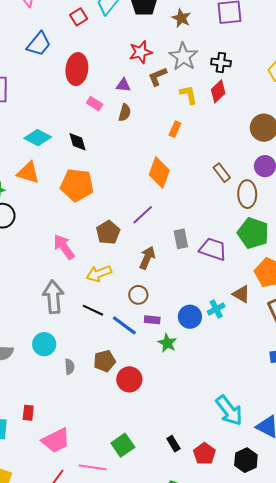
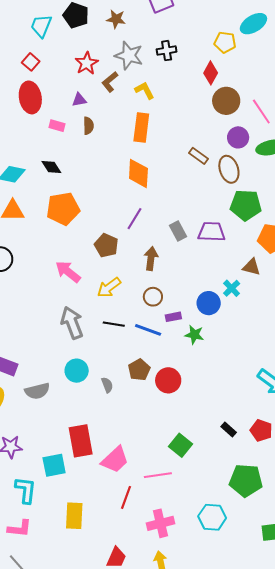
red square: (79, 17) -> (31, 62), moved
red diamond: (218, 91) -> (211, 73), moved
orange rectangle: (175, 129) -> (141, 127), size x1.8
red rectangle: (28, 413) -> (81, 441), size x2.0

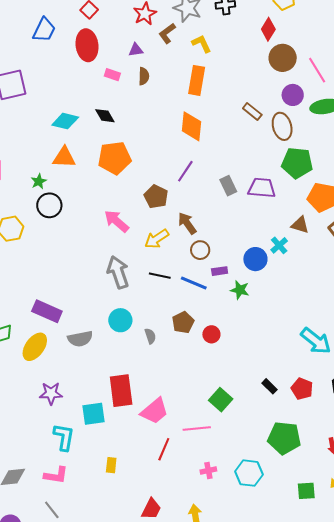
brown arrow: (151, 259) -> (187, 223), moved, turned -45
red circle: (168, 380) -> (211, 334), size x0.7
yellow rectangle: (74, 516) -> (111, 465), size x0.6
pink cross: (160, 523) -> (208, 470), moved, size x0.6

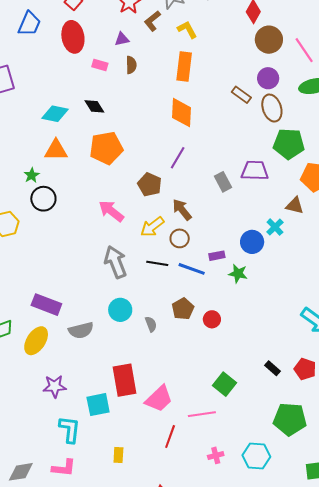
purple circle: (293, 95) -> (268, 78), moved
gray rectangle: (228, 186) -> (223, 182), moved
brown circle: (200, 250) -> (180, 238), moved

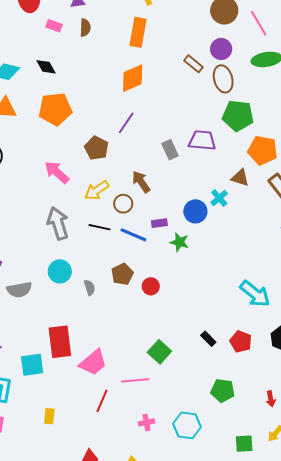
orange diamond: (181, 113) -> (133, 78), turned 60
brown arrow: (182, 210) -> (141, 182), moved
green pentagon: (290, 419) -> (223, 391), size x0.7

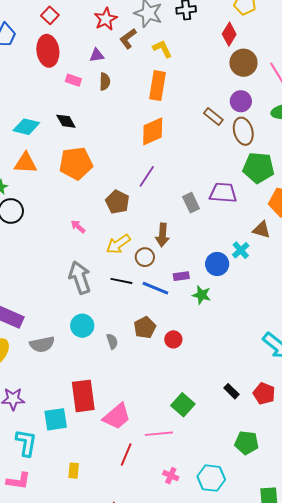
pink arrow: (57, 172) -> (78, 226), size x0.6
brown arrow: (141, 182) -> (162, 235), turned -140
pink cross: (146, 422) -> (171, 476), turned 35

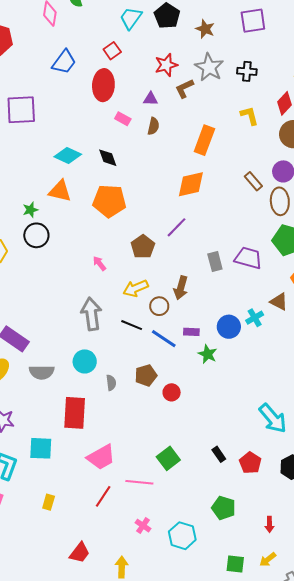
yellow L-shape: (162, 49) -> (249, 116), moved
red rectangle: (83, 396) -> (75, 413), moved

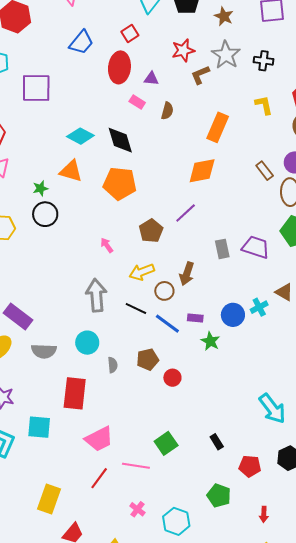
purple triangle: (150, 99) -> (151, 79), moved
black diamond: (108, 158) -> (120, 140), size x1.4
red pentagon: (250, 463) -> (250, 466), moved, turned -30
yellow rectangle: (49, 502) -> (49, 499), moved, size x1.8

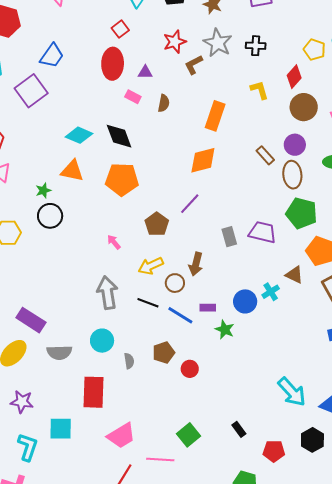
blue trapezoid: (81, 42) -> (52, 56), moved
purple square: (36, 88) -> (31, 91), turned -32

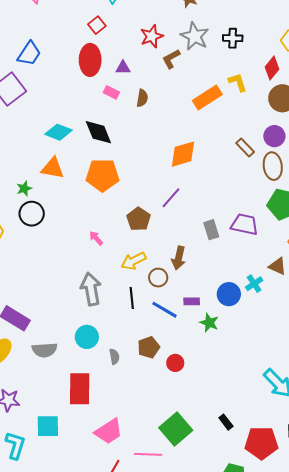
orange rectangle: (215, 116) -> (207, 98), moved, turned 40
black line: (148, 303) -> (132, 298), turned 65
green square: (189, 435) -> (176, 429), size x1.4
red pentagon: (274, 451) -> (261, 443), size x1.5

